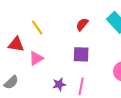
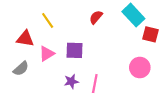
purple square: (81, 54) -> (74, 50), moved
gray semicircle: (11, 82) -> (21, 69), moved

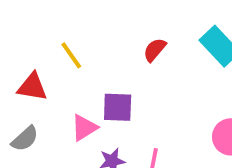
pink triangle: (47, 54) -> (84, 128), moved

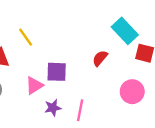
red semicircle: (155, 50) -> (100, 58), moved

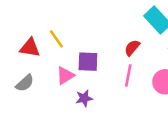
yellow line: (26, 37) -> (56, 39), moved
pink line: (80, 110) -> (128, 76), moved

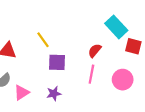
yellow line: (56, 39) -> (43, 40), moved
pink triangle: (65, 76) -> (22, 92), moved

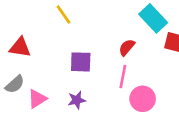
yellow line: (43, 40) -> (64, 14), moved
pink circle: (123, 80) -> (143, 99), moved

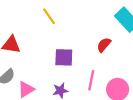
pink line: (123, 76) -> (91, 80), moved

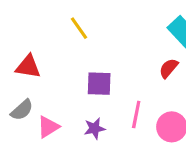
red semicircle: (104, 45) -> (169, 68), moved

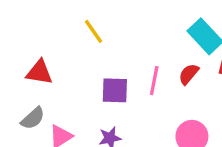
pink line: (136, 115) -> (154, 81), moved

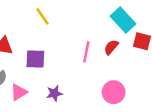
purple square: (115, 90) -> (35, 59), moved

